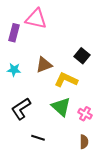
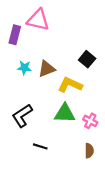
cyan star: (14, 70) -> (24, 68), moved
green triangle: (61, 107) -> (65, 113), turned -40

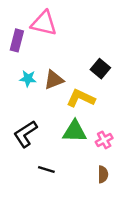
pink cross: (90, 121) -> (104, 140), turned 32

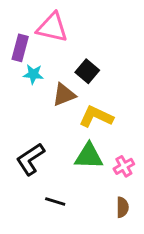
black square: (100, 69) -> (87, 71), moved
cyan star: (28, 79) -> (33, 74), moved

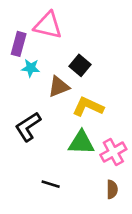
black L-shape: (30, 159) -> (28, 127), moved
pink cross: (124, 166) -> (113, 152), size x1.4

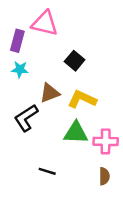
cyan star: (31, 68) -> (20, 69), moved
brown triangle: (59, 87) -> (50, 93), moved
pink cross: (113, 152) -> (106, 141), turned 30

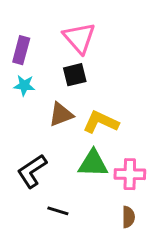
pink triangle: (45, 23) -> (79, 38), moved, turned 36
black square: (75, 61) -> (75, 75), moved, turned 36
black L-shape: (26, 118) -> (32, 171), moved

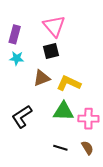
black line: (58, 211) -> (60, 148), moved
brown semicircle: (128, 217) -> (87, 148), turned -32

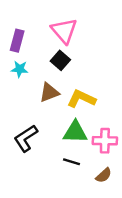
black square: (51, 51) -> (60, 60), turned -35
black line: (60, 148) -> (72, 162), moved
brown semicircle: (87, 148) -> (104, 175), turned 80

